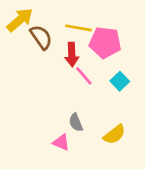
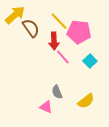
yellow line: (78, 28) -> (59, 21), turned 36

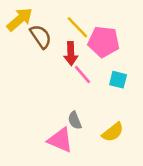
cyan square: (90, 61) -> (118, 80), turned -32
pink triangle: (46, 107) -> (60, 140), size x1.5

